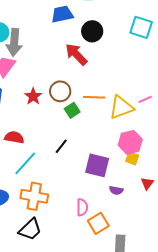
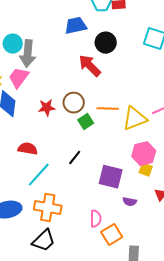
red star: (33, 96) -> (47, 108), turned 30

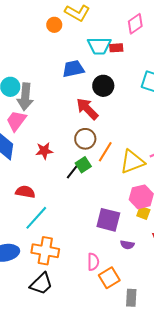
brown circle: (74, 103) -> (85, 139), moved
orange line: (108, 109) -> (105, 152), turned -60
black line: (75, 158) -> (72, 172), moved

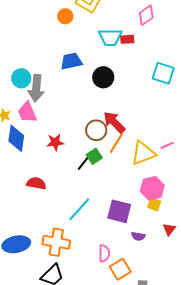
blue trapezoid: (73, 69) -> (71, 61), moved
black circle: (103, 86) -> (103, 77), moved
red arrow: (87, 109) -> (114, 122), moved
pink trapezoid: (16, 121) -> (27, 112), turned -60
cyan line: (36, 218) -> (79, 209), moved

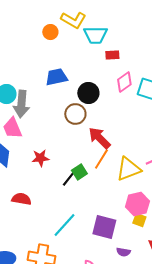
pink diamond: (146, 15) -> (124, 82), moved
cyan trapezoid: (110, 37) -> (95, 35), moved
brown circle: (96, 130) -> (75, 114), moved

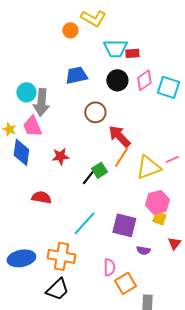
cyan trapezoid: (95, 35) -> (115, 48), moved
black circle: (88, 93) -> (117, 80), moved

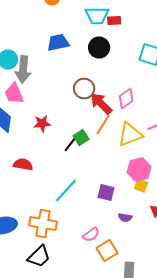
pink diamond: (144, 80) -> (126, 98), moved
brown circle: (95, 112) -> (84, 88), moved
purple square: (124, 225) -> (106, 192), size x0.7
pink semicircle: (109, 267) -> (91, 234), turned 54

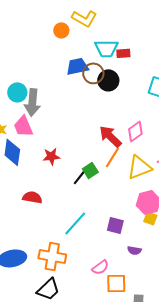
blue trapezoid: (58, 42) -> (77, 66), moved
brown circle: (84, 88) -> (93, 73), moved
orange square: (107, 250) -> (116, 283), turned 30

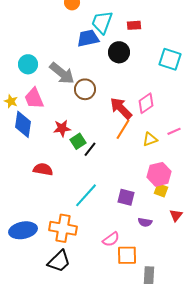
cyan trapezoid: (106, 48) -> (102, 22), moved, turned 110
brown circle: (93, 73) -> (85, 89), moved
gray arrow: (32, 102) -> (62, 73), moved, turned -56
yellow triangle: (139, 167) -> (150, 139), size x0.6
green square: (90, 170) -> (78, 141), moved

